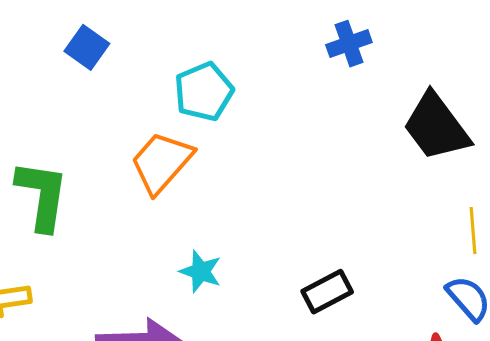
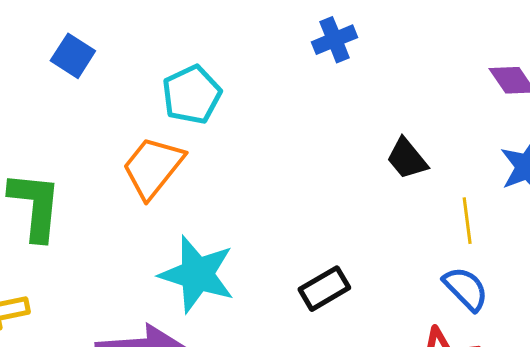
black trapezoid: (436, 127) -> (407, 159), moved, size x0.6
cyan star: (201, 271) -> (197, 274), size x1.8

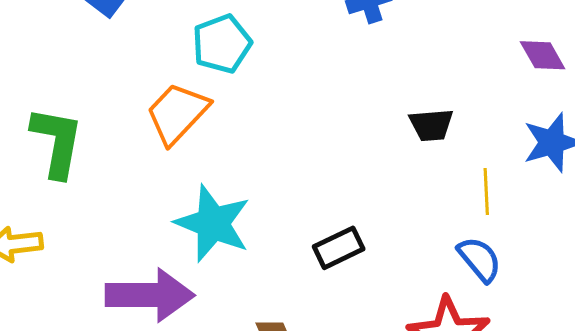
black trapezoid: (407, 159) -> (431, 125), turned -60

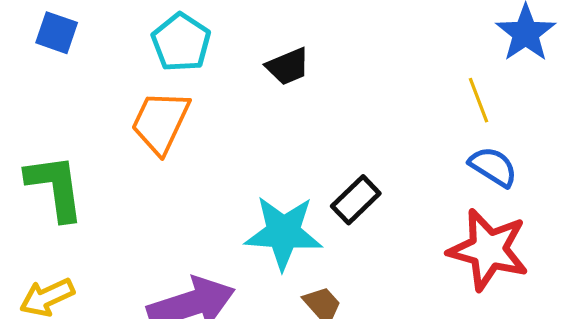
black trapezoid: (431, 125) -> (288, 66), moved
cyan star: (213, 223) -> (283, 233), moved

